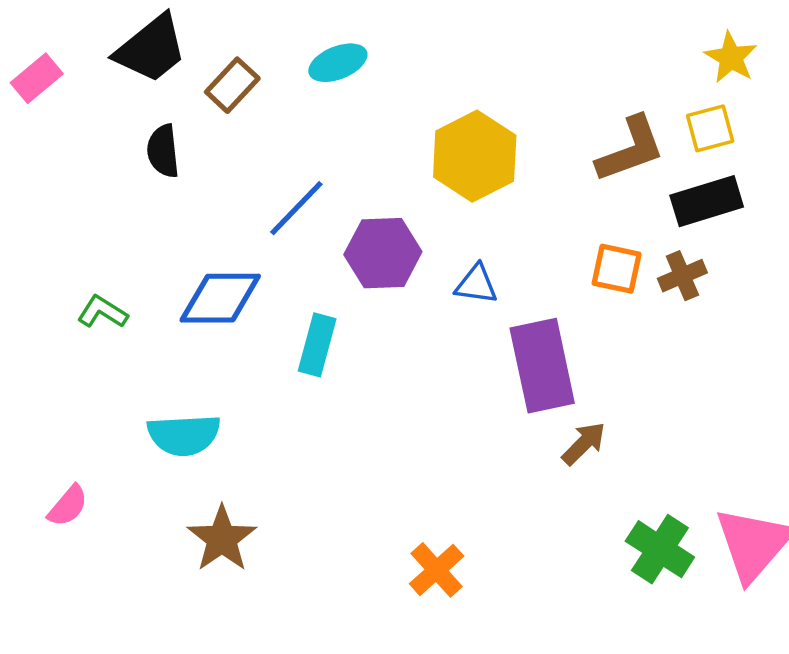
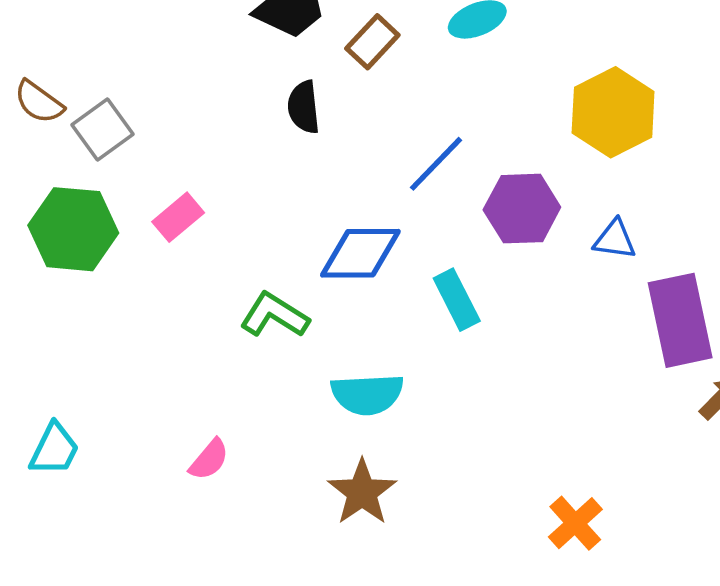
pink rectangle: (37, 78) -> (178, 217), moved
green L-shape: (102, 312) -> (274, 315), moved, size x1.4
cyan rectangle: (317, 345) -> (457, 300), turned -42
cyan semicircle: (184, 435) -> (367, 394), moved

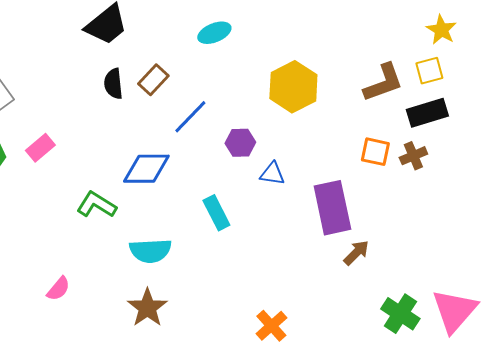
brown rectangle: (372, 42) -> (153, 80), moved
purple hexagon: (522, 209) -> (240, 143), size x0.7
blue triangle: (615, 239) -> (272, 174), moved
cyan rectangle: (457, 300) -> (216, 213), moved

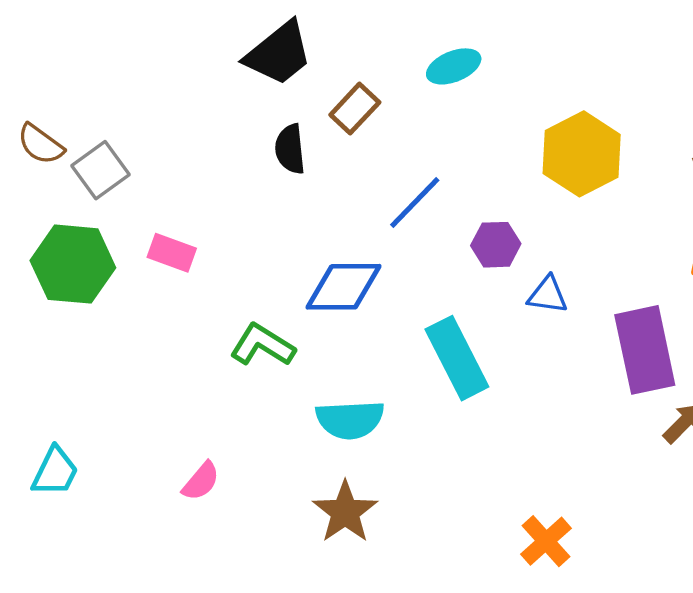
brown rectangle: (153, 80) -> (355, 109), moved
pink rectangle: (40, 148) -> (172, 253), turned 60
cyan rectangle: (216, 213) -> (457, 358), size x1.4

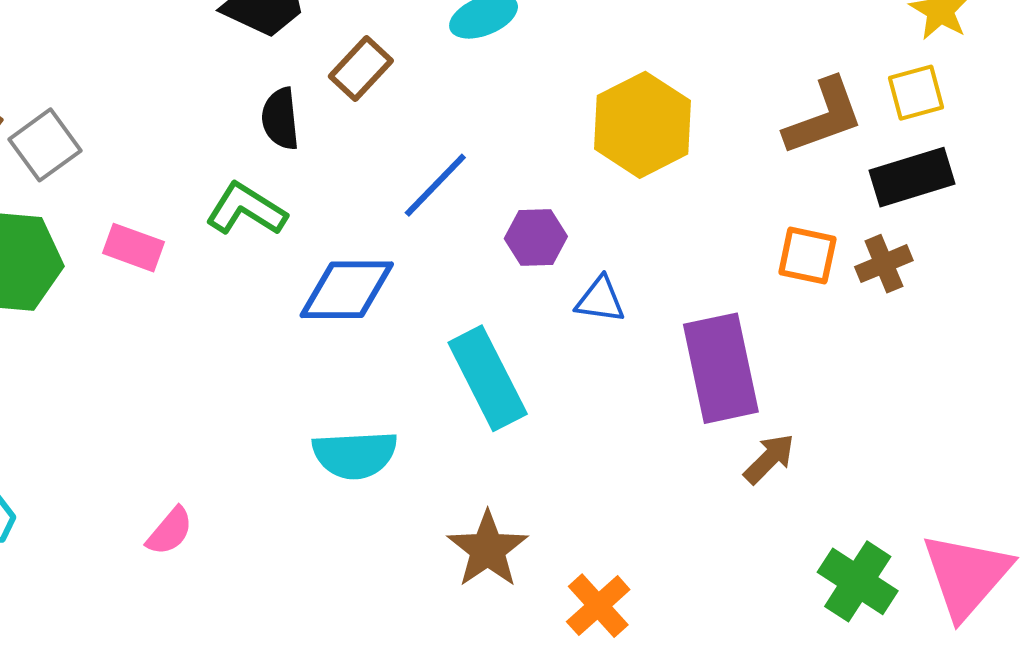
green L-shape: (262, 345) -> (246, 209), moved
brown star: (345, 512) -> (488, 549), moved

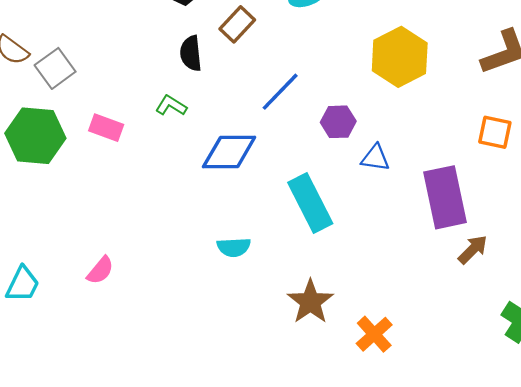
green L-shape: (246, 209) -> (171, 106), size x0.7
cyan semicircle: (355, 455) -> (234, 247), size x0.7
pink semicircle: (170, 531) -> (100, 270), moved

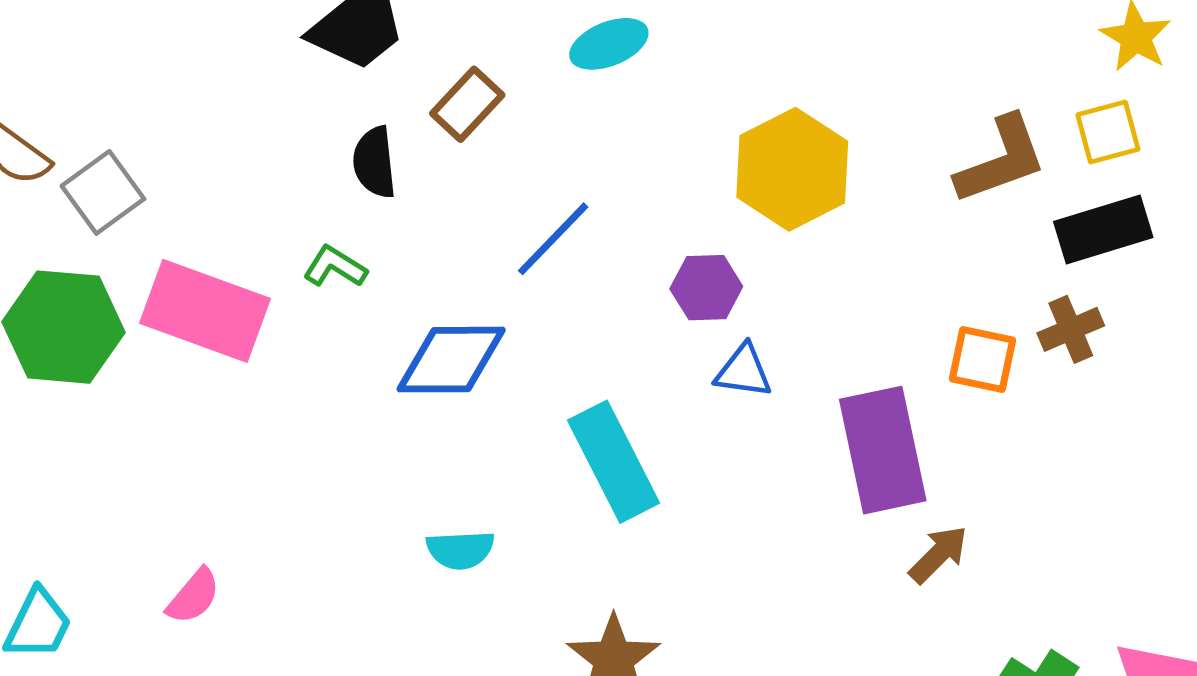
purple hexagon: (338, 122) -> (706, 288), moved
pink rectangle: (106, 128) -> (205, 311), size x1.8
orange square: (495, 132) -> (983, 360), moved

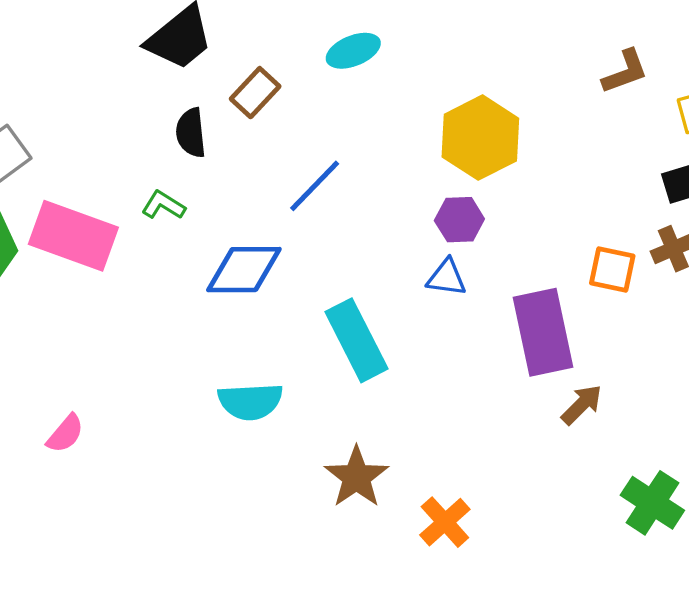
brown L-shape: (1001, 160) -> (625, 72), moved, size x0.7
purple hexagon: (706, 288) -> (459, 220), moved
cyan semicircle: (460, 550) -> (250, 401), size x1.4

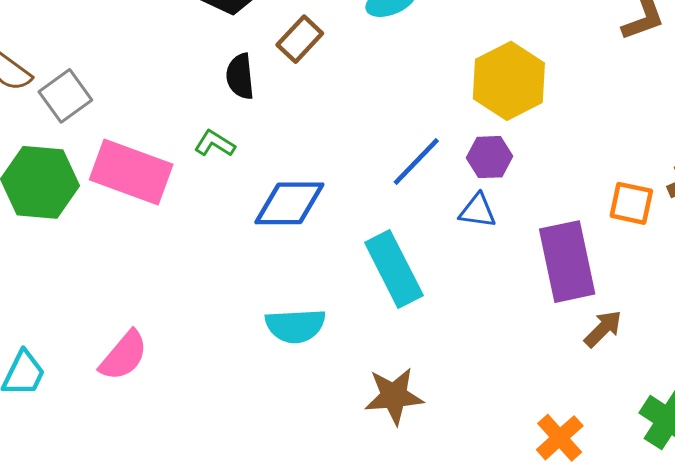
blue line: (315, 186) -> (416, 162), moved
pink semicircle: (65, 434) -> (124, 356), size x1.4
brown star: (356, 477) -> (394, 396), turned 30
orange cross: (445, 522) -> (560, 438), moved

